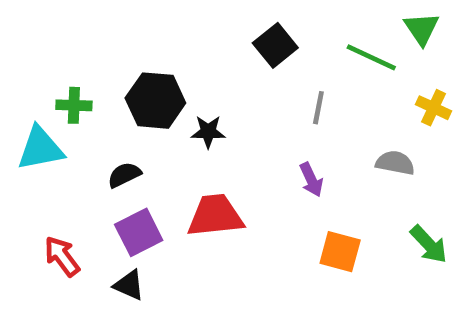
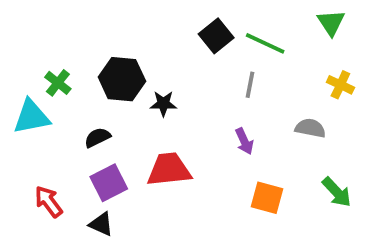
green line: (371, 57) -> (265, 43), moved
green cross: (74, 105) -> (58, 83), turned 36

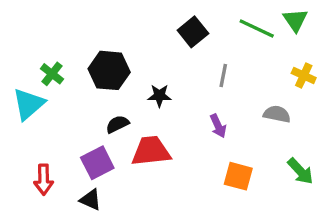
green line: (265, 43) -> (257, 29), moved
black star: (163, 104) -> (159, 96), moved
cyan triangle: (32, 117) -> (29, 104), turned -30
black semicircle: (97, 138) -> (117, 124), moved
red arrow: (48, 202) -> (44, 180), turned -144

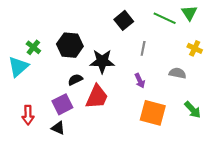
black star: (159, 96) -> (102, 61), size x1.6
red trapezoid: (151, 151) -> (97, 97), turned 120
orange square: (238, 176) -> (153, 113), size x1.4

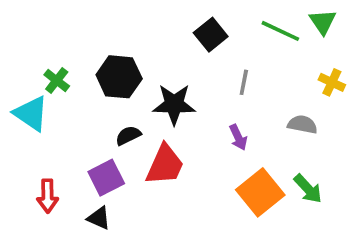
cyan triangle: (18, 67) -> (31, 113), turned -45
green arrow: (193, 110) -> (308, 189), moved
orange square: (153, 113) -> (260, 192), turned 36

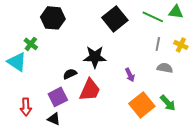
green triangle: (323, 22) -> (176, 12), turned -49
black square: (211, 35) -> (115, 19), size x1.4
black hexagon: (119, 77) -> (53, 18), moved
gray line: (244, 82) -> (158, 44), moved

